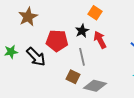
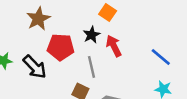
brown star: (28, 17) -> (38, 19), moved

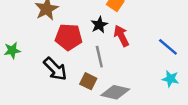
black arrow: (35, 67) -> (55, 69), moved

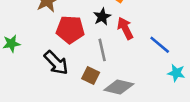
blue line: (168, 47) -> (160, 45), moved

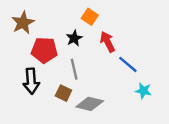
red arrow: (125, 28) -> (108, 42), moved
black arrow: (56, 63) -> (31, 81), turned 40

